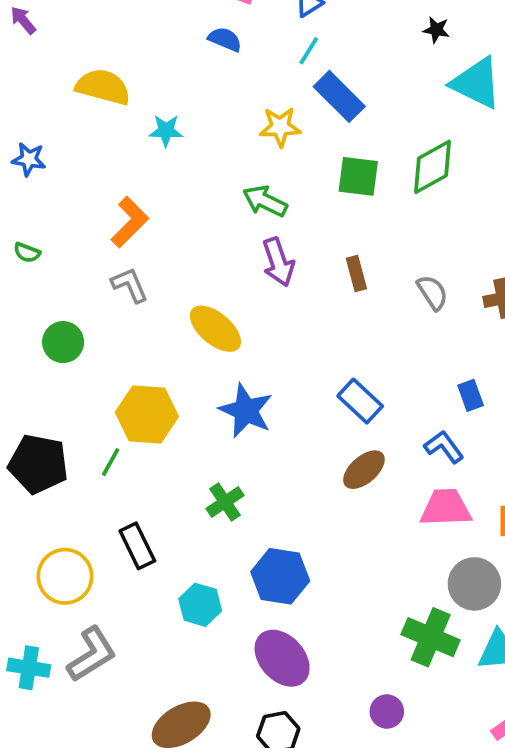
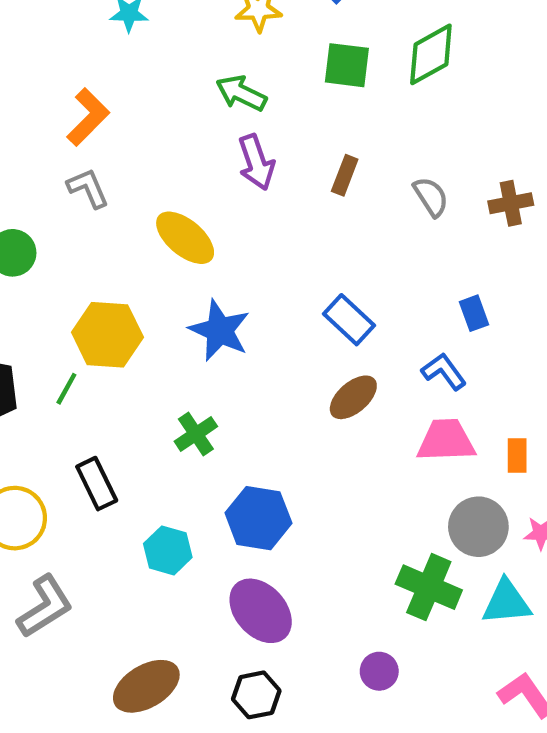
brown rectangle: (356, 274) -> (345, 175), turned 36

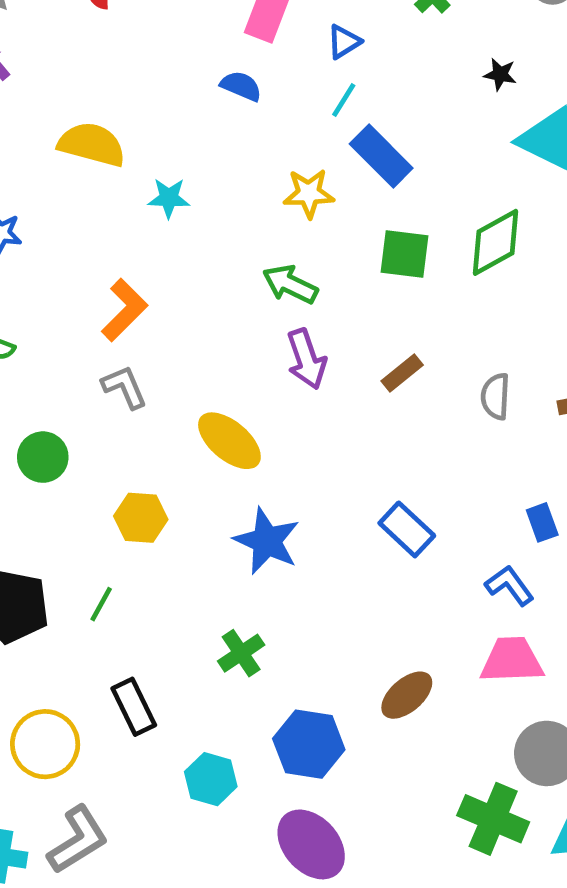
brown rectangle: (345, 175) -> (402, 373), turned 30
gray semicircle: (431, 197) -> (495, 396), turned -144
yellow hexagon: (107, 335) -> (141, 518), moved, size x0.7
brown ellipse: (353, 397) -> (407, 695), moved

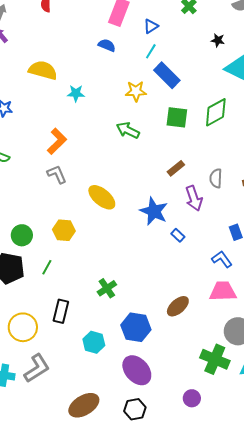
purple arrow: (306, 359) -> (194, 198), moved
green circle: (43, 457) -> (22, 235), moved
blue rectangle: (407, 529) -> (178, 235), size x0.6
blue star: (267, 541) -> (154, 211), moved
black rectangle: (134, 707) -> (61, 311), turned 40

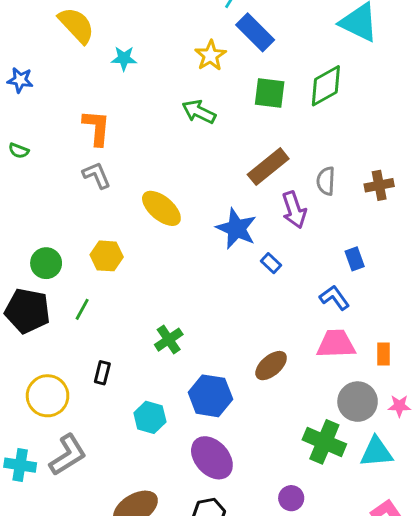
yellow semicircle: (43, 70) -> (76, 25), turned 32
yellow star: (136, 91) -> (210, 56), turned -30
orange L-shape: (57, 141) -> (97, 128), turned -40
brown rectangle: (176, 168) -> (268, 167), size x1.6
black rectangle: (61, 311) -> (102, 373), size x0.7

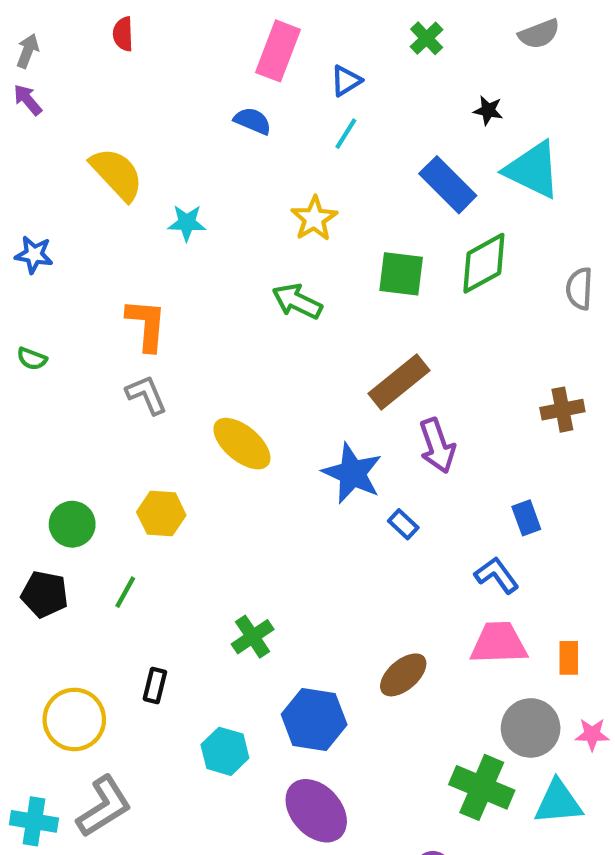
blue rectangle: (255, 32) -> (448, 185), moved
gray semicircle: (326, 181) -> (579, 289), moved
black pentagon: (27, 311) -> (45, 594), size x0.7

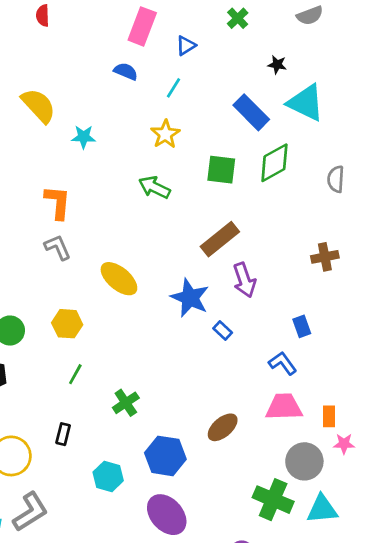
cyan line: (346, 134) -> (174, 88), moved
green line: (125, 592) -> (75, 374), moved
pink star: (592, 734) -> (344, 444), moved

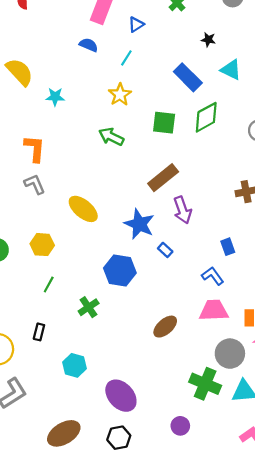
cyan triangle: (306, 103) -> (231, 70), size x0.7
blue hexagon: (165, 456) -> (120, 270), moved

